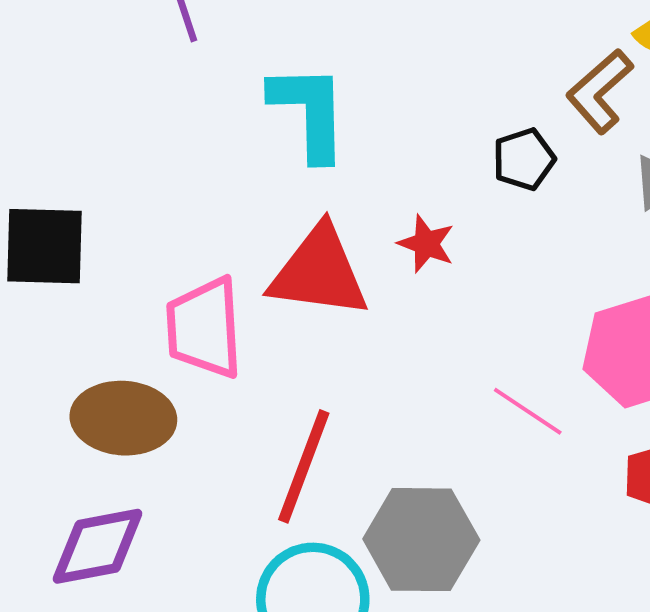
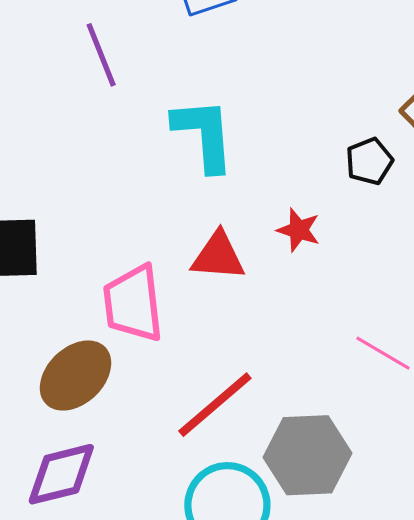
red triangle: (319, 272) -> (218, 256), size x0.7
brown ellipse: (123, 418) -> (76, 376), turned -44
red line: (304, 466) -> (215, 405), turned 32

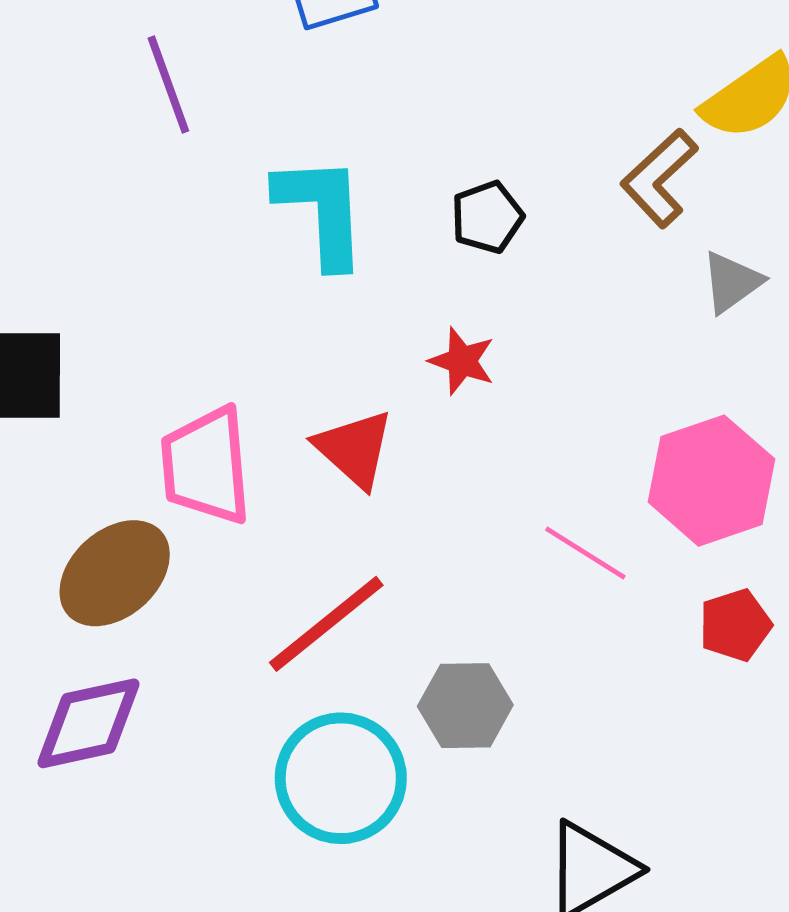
black pentagon: (369, 161) -> (487, 217), moved
red triangle: (218, 256) -> (354, 449), moved, turned 36
gray hexagon: (307, 455) -> (465, 706), size x0.7

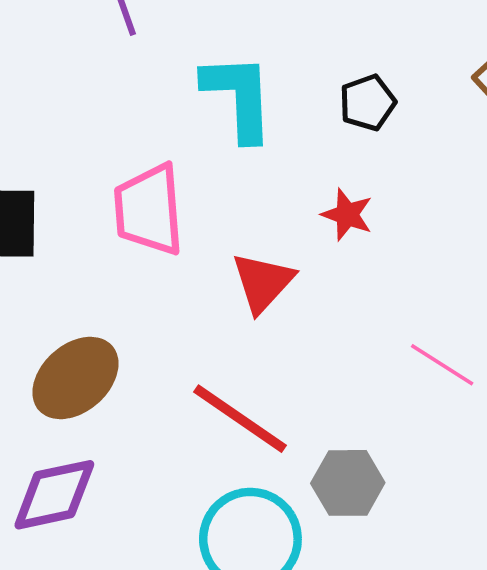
red triangle: (354, 449) -> (263, 282), turned 30
pink trapezoid: (206, 466) -> (149, 210), moved
red line: (326, 624) -> (240, 419), turned 73

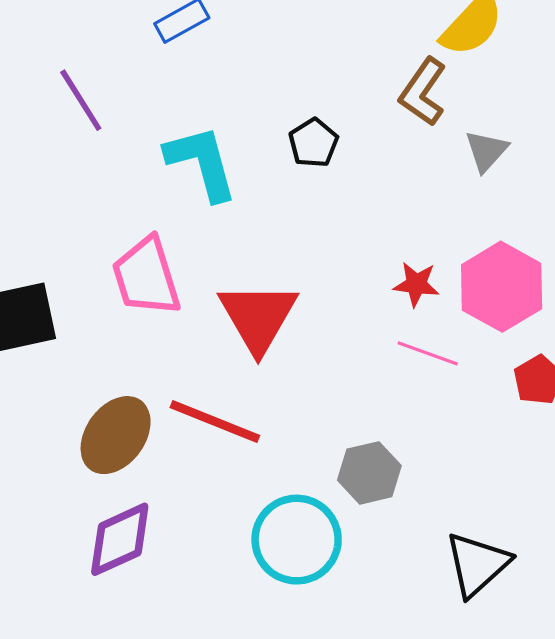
red star: (347, 215) -> (416, 284), moved
red triangle: (263, 282) -> (258, 317), size x1.4
red line: (240, 419) -> (215, 421), moved

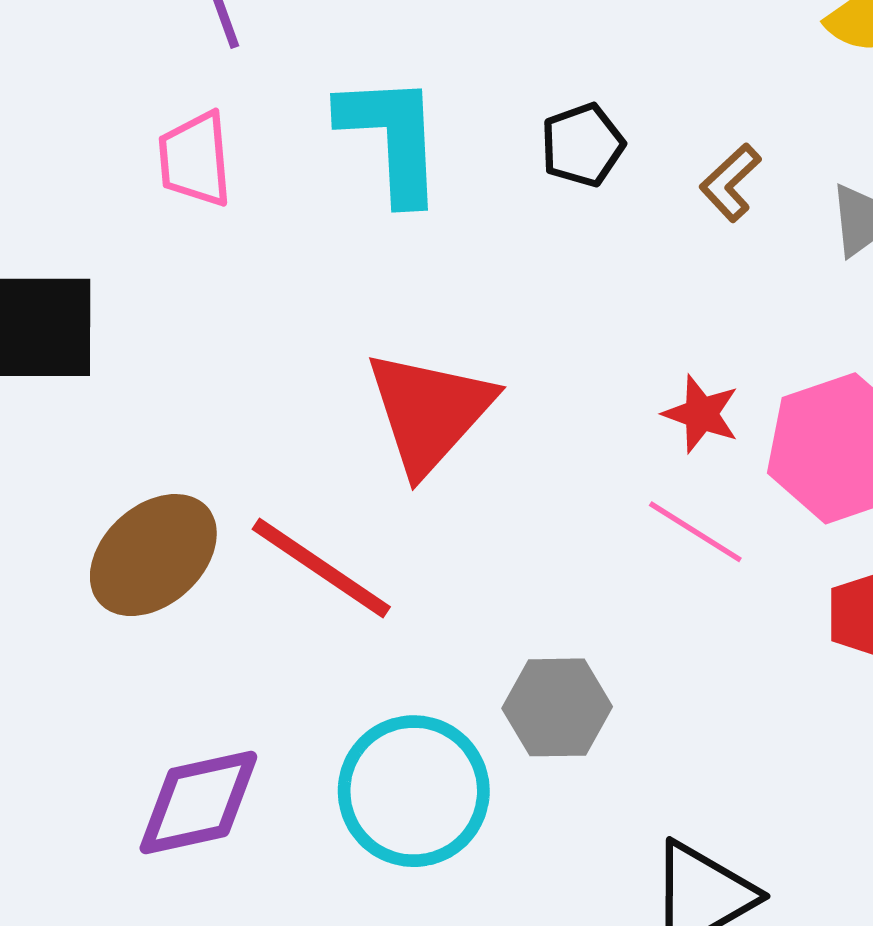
brown L-shape: (423, 92) -> (730, 182), moved, size x0.7
pink trapezoid: (146, 277) -> (195, 159), moved, size x0.7
purple diamond: (120, 539) -> (198, 802), moved

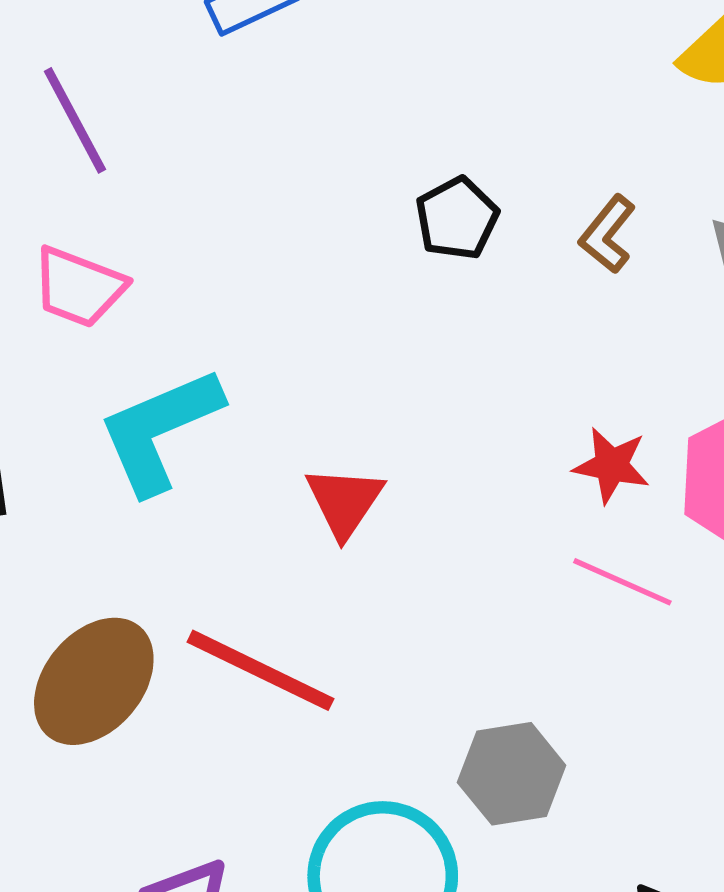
cyan L-shape: (392, 138) -> (160, 430), moved, turned -102
pink trapezoid: (195, 159) -> (79, 287), turned -56
red triangle: (429, 412) -> (344, 502), size x0.6

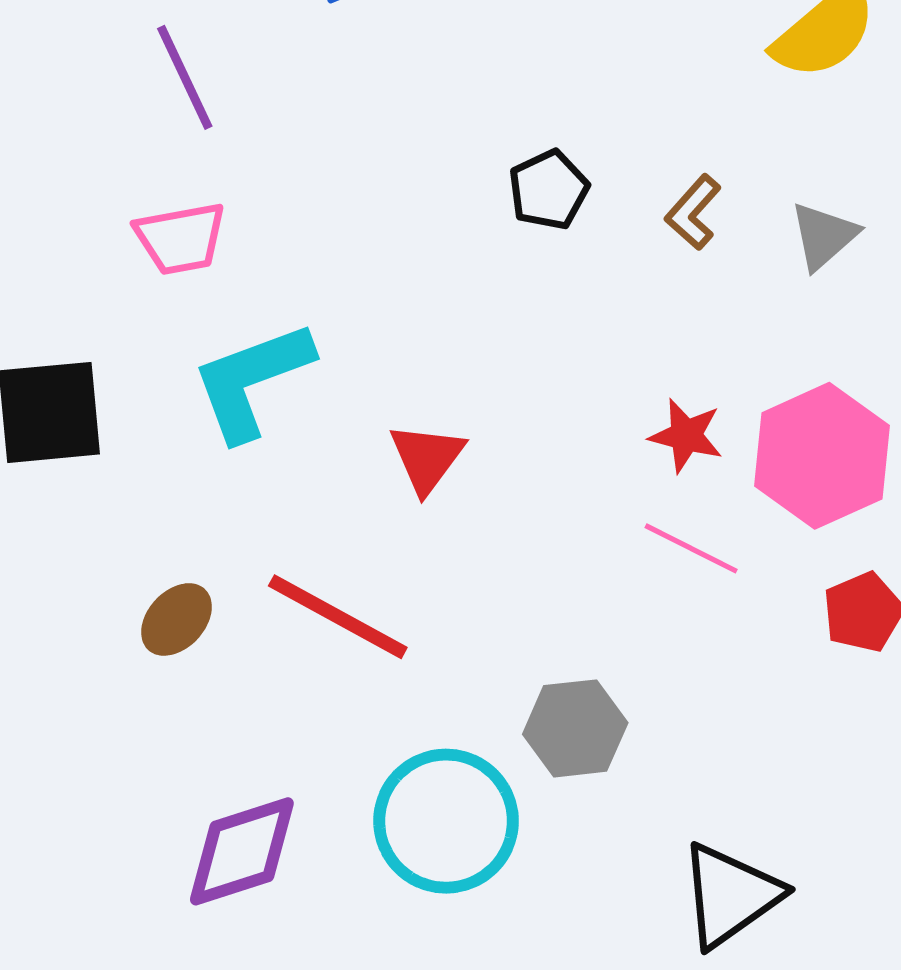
pink trapezoid: (79, 287) -> (181, 238), turned -34
brown ellipse: (94, 681) -> (176, 619), size x0.6

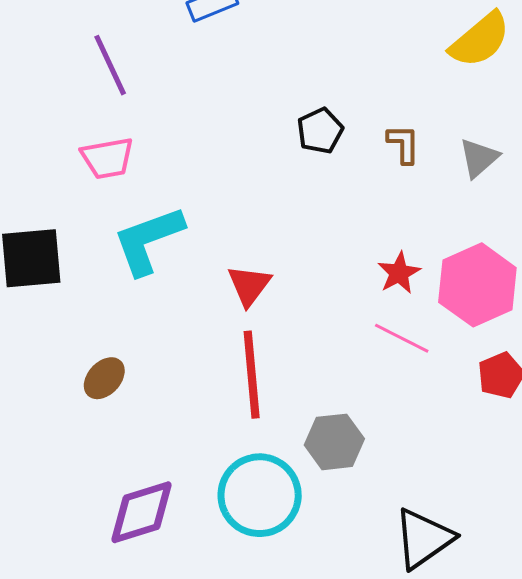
brown L-shape: (693, 212) -> (404, 144), turned 138
red star: (686, 436) -> (399, 273), turned 30
red line: (338, 617) -> (252, 375), moved, turned 56

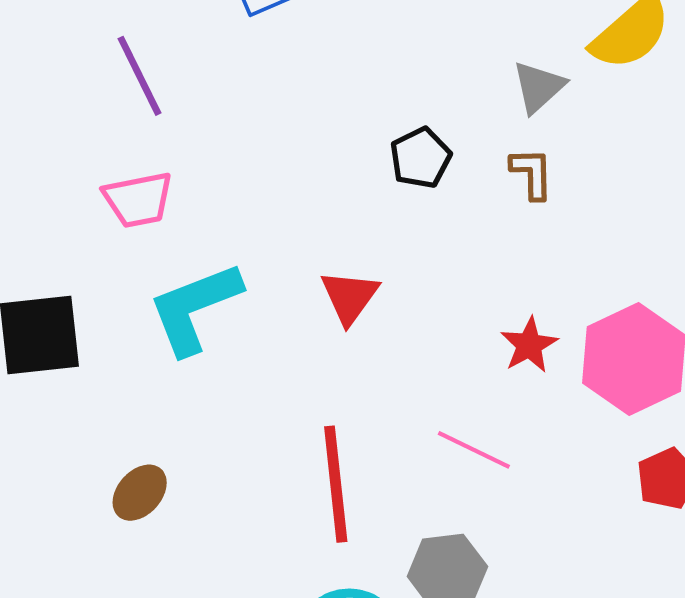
gray triangle: (479, 158) -> (539, 87), moved
red triangle: (249, 285) -> (350, 297), moved
pink line: (402, 338) -> (474, 450), moved

